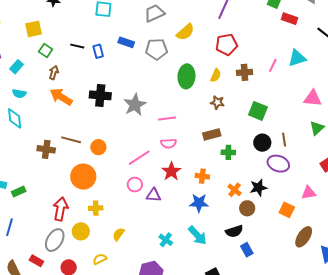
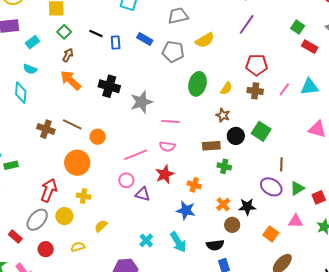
red pentagon: (226, 45) -> (257, 65), moved
green triangle: (317, 128) -> (297, 188), moved
black circle: (262, 143) -> (236, 136), moved

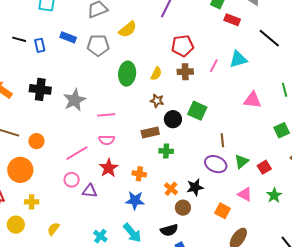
pink triangle: (295, 221) -> (245, 194), turned 35

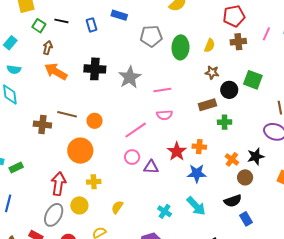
black line: (19, 39) -> (61, 21), moved
gray pentagon: (98, 45) -> (151, 36), moved
red star: (109, 168) -> (177, 151), moved

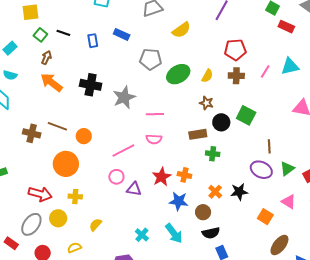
green ellipse: (180, 47) -> (178, 74), turned 50
brown circle: (245, 177) -> (203, 212), moved
red arrow: (58, 184) -> (40, 194), turned 90

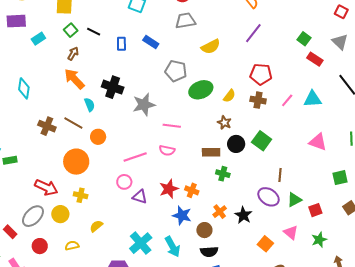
cyan semicircle: (10, 75) -> (90, 105), moved, turned -136
black star: (239, 192) -> (243, 215), turned 30
cyan cross: (142, 235) -> (141, 243), size x1.6

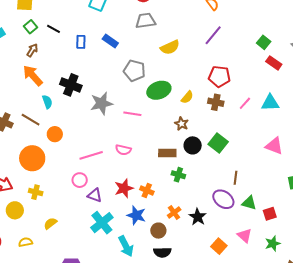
pink line: (172, 126) -> (132, 114), moved
green triangle: (294, 200) -> (249, 203), turned 42
cyan cross: (141, 243) -> (102, 223), moved

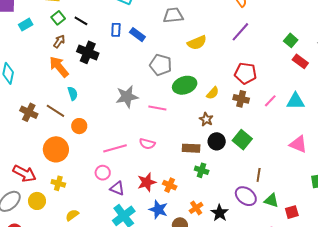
blue rectangle: (81, 42) -> (116, 30), moved
black cross: (71, 85) -> (88, 52), moved

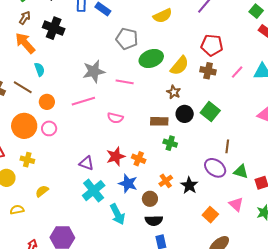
yellow semicircle: (213, 93) -> (179, 66), size x1.5
pink line: (115, 148) -> (83, 101), moved
pink circle: (103, 173) -> (49, 128), moved

